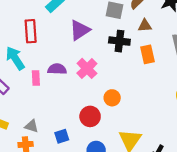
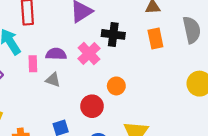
black cross: (119, 41) -> (113, 34), moved
gray triangle: (32, 126) -> (53, 80), moved

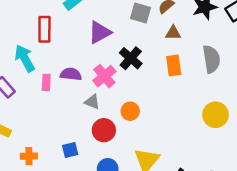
black cross: (113, 34) -> (131, 58), turned 30
gray triangle: (53, 80) -> (92, 102), moved

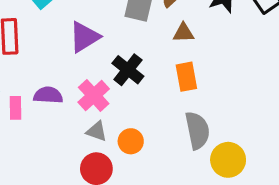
gray semicircle: (211, 59) -> (197, 130), moved
gray triangle: (92, 102) -> (97, 131), moved
yellow circle: (215, 115) -> (228, 160), moved

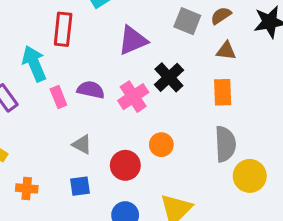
pink rectangle: (16, 108) -> (58, 97), turned -30
gray triangle: (97, 131) -> (82, 144), moved

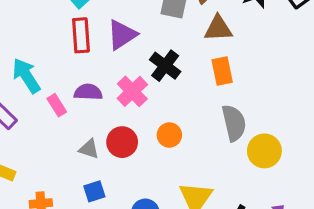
red rectangle: (63, 29) -> (81, 35), moved
brown triangle: (226, 51) -> (218, 28), size x1.4
red circle: (125, 165) -> (122, 142), moved

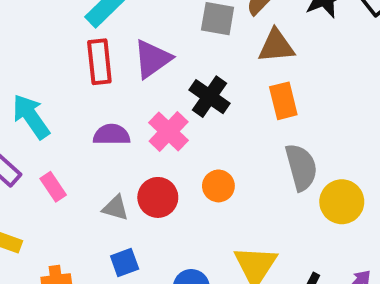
pink rectangle: (57, 105) -> (53, 187), moved

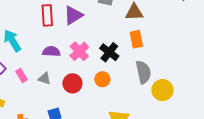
black cross: (210, 97) -> (109, 52), moved
gray triangle: (116, 208) -> (44, 78), moved

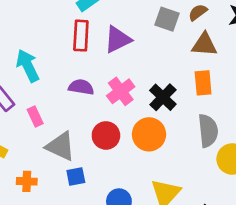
gray triangle: (44, 78) -> (60, 146), moved, size x1.6
orange circle: (102, 79) -> (149, 134), size x1.5

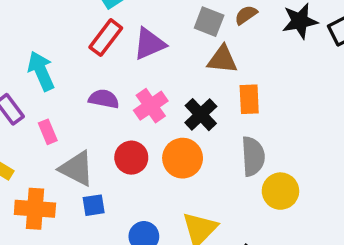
red rectangle: (81, 36) -> (106, 38), turned 32
brown triangle: (204, 44) -> (222, 59), moved
orange cross: (27, 181) -> (35, 209), size x1.6

